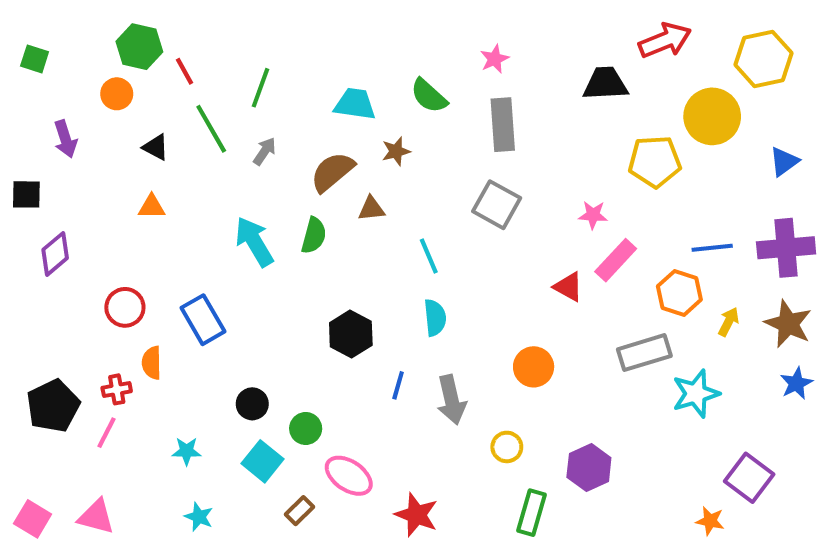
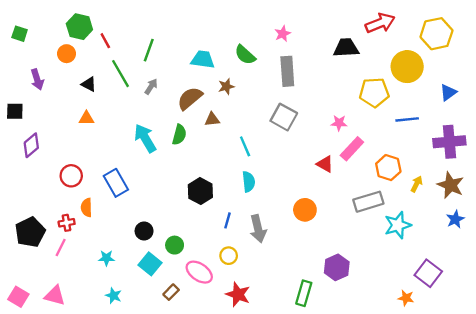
blue line: (712, 248) -> (407, 119), moved
yellow circle: (507, 447) -> (229, 256), moved

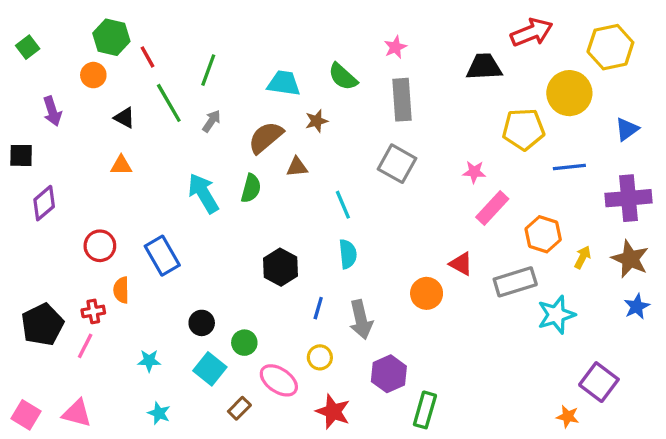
green square: (20, 34) -> (28, 47), turned 35
red triangle: (325, 164) -> (461, 264), moved
purple hexagon: (337, 267) -> (389, 374), moved

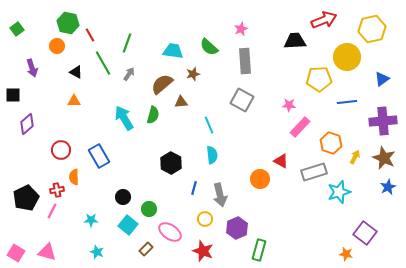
yellow circle: (320, 357) -> (205, 219), moved

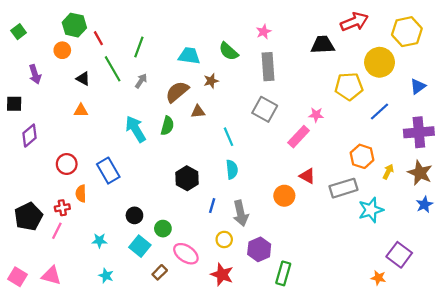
blue line: (347, 102) -> (380, 111), turned -36
pink rectangle: (300, 127) -> (299, 137), moved

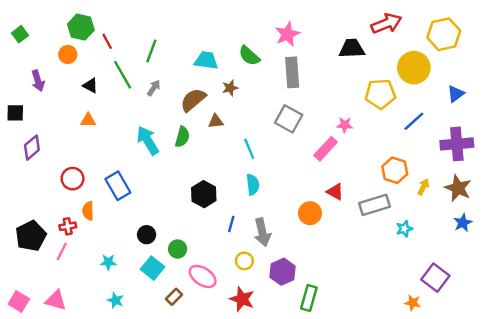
pink star: (264, 32) -> (287, 34), size x1.5
cyan star: (371, 210) -> (404, 229), size x0.6

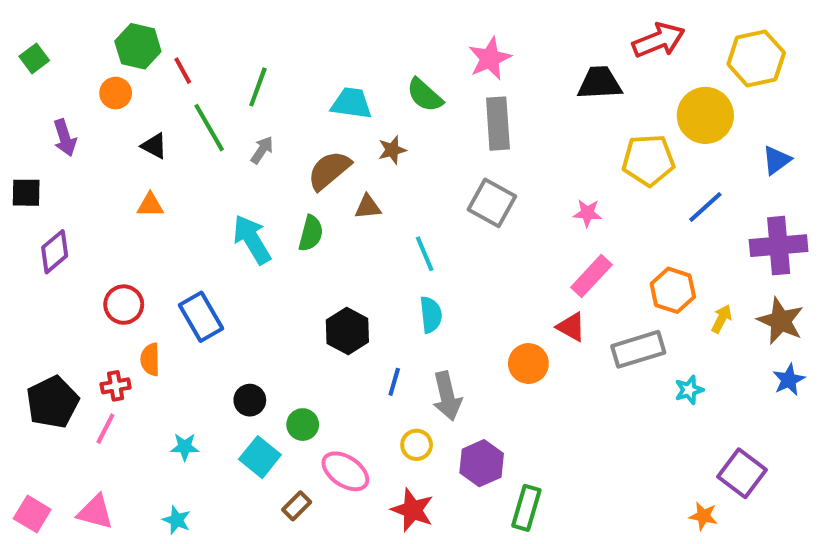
pink rectangle: (326, 149) -> (591, 276), moved
cyan star: (115, 300) -> (177, 520), moved

